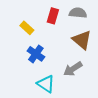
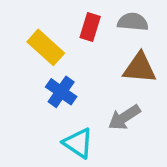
yellow rectangle: (27, 28) -> (46, 47), size x1.5
brown triangle: (82, 40) -> (140, 68), turned -35

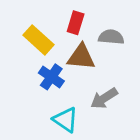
gray semicircle: (133, 22) -> (111, 37), moved
brown triangle: (140, 68) -> (81, 57), moved

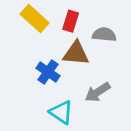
yellow rectangle: (38, 40) -> (35, 18), moved

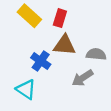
gray semicircle: (104, 35) -> (96, 54), moved
cyan triangle: (61, 112) -> (26, 89), moved

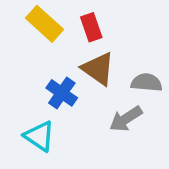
red rectangle: (60, 18) -> (91, 27), turned -36
brown triangle: (64, 45) -> (98, 69), turned 30

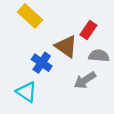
red rectangle: (91, 27) -> (88, 30), moved, turned 54

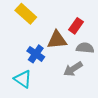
brown triangle: (66, 46) -> (57, 40), turned -40

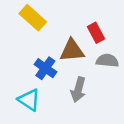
red rectangle: (76, 26) -> (96, 33), turned -63
gray arrow: (73, 69) -> (78, 90), moved, turned -42

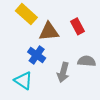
brown triangle: (72, 50) -> (49, 31), moved
gray semicircle: (107, 61) -> (87, 61), moved

